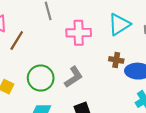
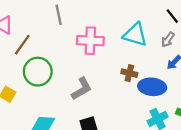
cyan triangle: (119, 24) -> (135, 35), turned 45
green circle: (41, 78) -> (38, 72), moved

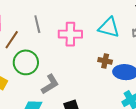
gray line: (59, 15) -> (37, 24), moved
gray L-shape: (82, 89) -> (50, 84), moved

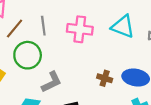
gray line: (37, 24) -> (43, 26), moved
brown cross: (105, 61) -> (105, 78), moved

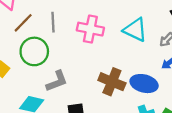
brown cross: (105, 78) -> (112, 82), size x1.6

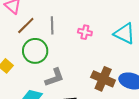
pink cross: (90, 29) -> (85, 32), size x0.6

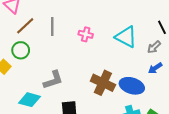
green circle: (35, 51) -> (21, 50), moved, size x0.7

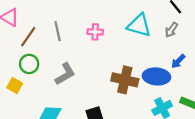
blue arrow: (155, 68) -> (178, 61), moved
gray L-shape: (53, 80) -> (65, 74), moved

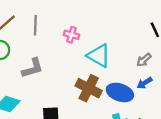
cyan triangle: (139, 25) -> (99, 56), moved
gray arrow: (171, 30) -> (144, 60), moved

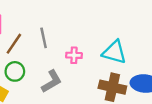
pink cross: (71, 35) -> (74, 55), moved

